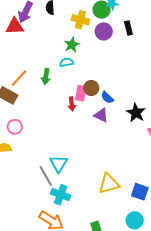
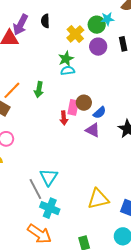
yellow cross: (80, 20) -> (75, 34), turned 30
cyan semicircle: (67, 62) -> (68, 71), moved
blue semicircle: (107, 97) -> (100, 113), turned -88

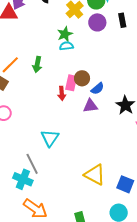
purple triangle: (93, 130) -> (90, 106), turned -35
cyan triangle: (49, 177) -> (50, 138), moved
yellow triangle: (98, 199) -> (95, 175), turned 40
cyan cross: (50, 208) -> (23, 179), moved

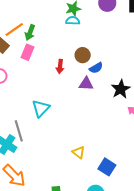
green arrow: (37, 64) -> (30, 32), moved
pink rectangle: (71, 83) -> (28, 52), moved
yellow triangle: (95, 175) -> (79, 152), size x0.6

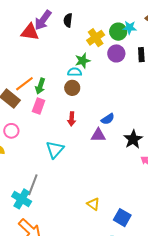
cyan semicircle: (73, 21) -> (75, 72), moved
brown circle: (83, 55) -> (72, 88), moved
cyan triangle: (41, 108) -> (55, 150), moved
gray line: (19, 131) -> (33, 185), turned 40

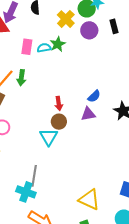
cyan semicircle: (75, 72) -> (44, 48), moved
brown circle: (72, 88) -> (59, 122), moved
pink rectangle: (39, 106) -> (27, 47), moved
yellow triangle: (93, 204) -> (89, 200), moved, size x1.6

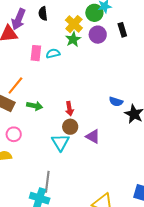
green star: (58, 44) -> (73, 39), moved
green arrow: (21, 78) -> (35, 106), moved, turned -84
blue semicircle: (94, 96) -> (116, 102), moved, turned 64
purple triangle: (88, 114) -> (93, 136), moved, turned 42

